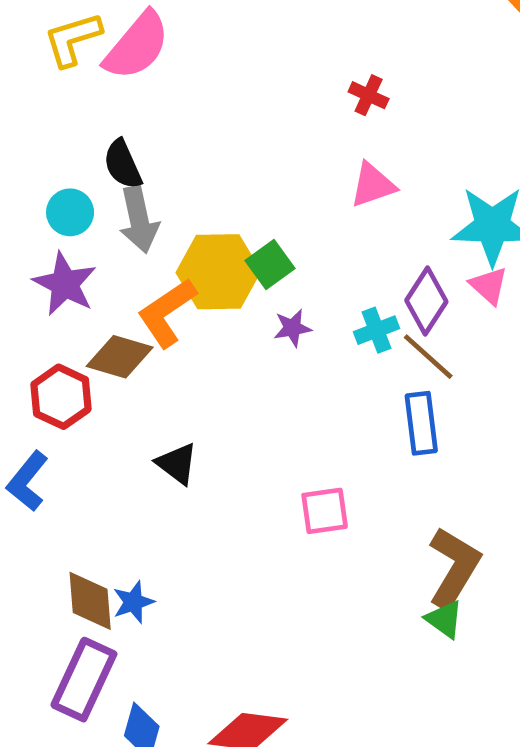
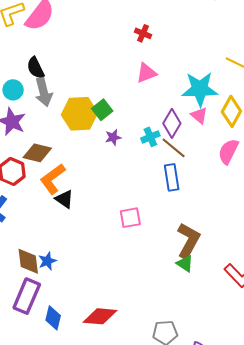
orange L-shape: (167, 313) -> (53, 179), moved

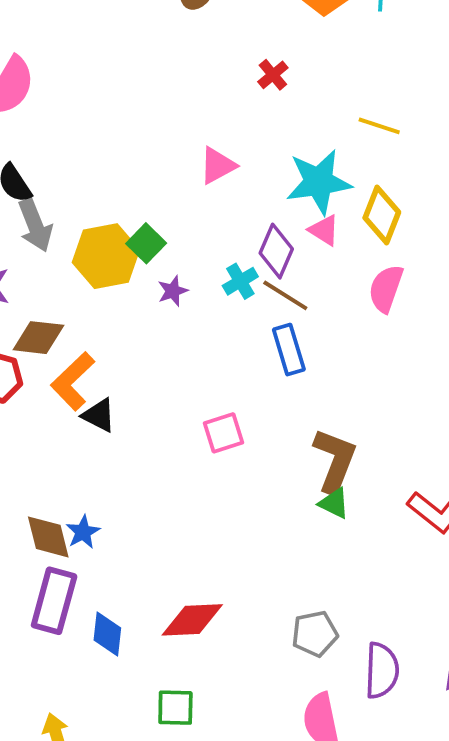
red cross: (143, 33) -> (273, 75), moved, turned 35

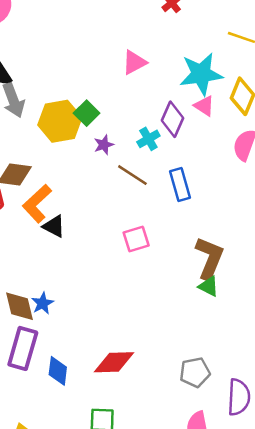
brown line: (285, 295) -> (132, 175), moved

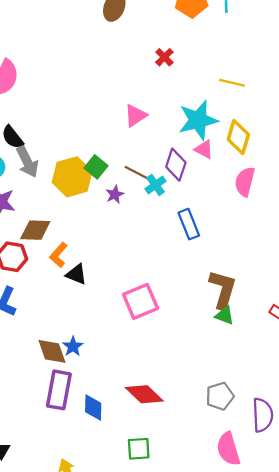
brown line: (132, 175) -> (139, 174), moved
orange L-shape: (37, 204) -> (59, 255), size x0.7
pink square: (136, 239) -> (141, 301), moved, size x1.4
red diamond: (114, 362) -> (144, 394), turned 51

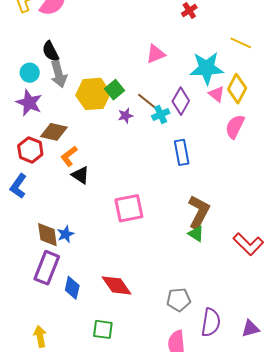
pink triangle: (204, 149) -> (217, 94), moved

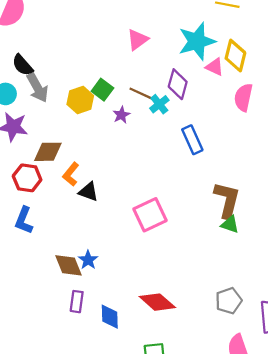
yellow hexagon: (93, 94) -> (80, 100), size x0.7
purple rectangle: (47, 268) -> (77, 302), size x0.6

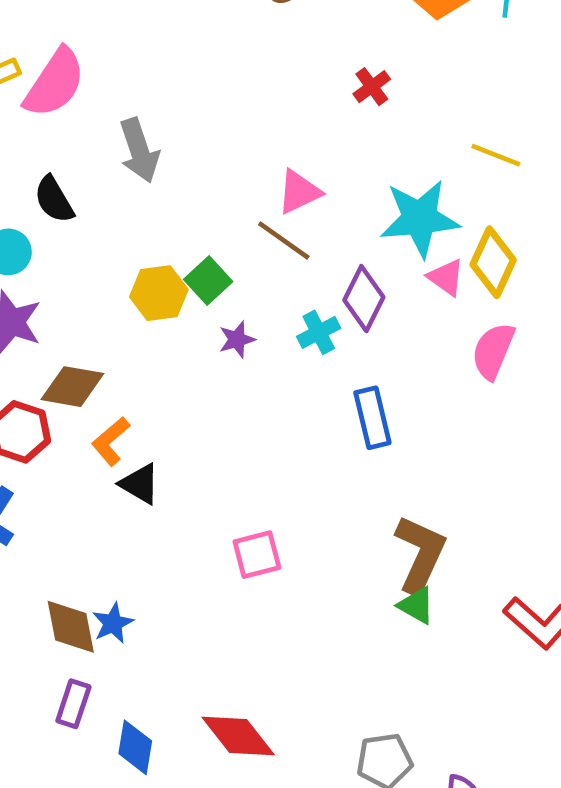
gray arrow: (37, 88) -> (139, 150), moved
brown line: (143, 94) -> (284, 241), moved
pink square: (150, 215) -> (257, 555), size x0.7

